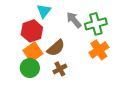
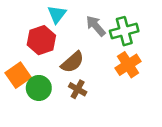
orange square: (33, 52) -> (18, 75), moved
brown cross: (60, 69) -> (78, 89), turned -32

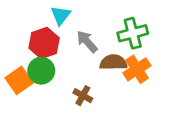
gray arrow: (96, 26) -> (87, 42), moved
brown semicircle: (72, 62) -> (113, 62), moved, turned -140
green circle: (39, 88) -> (41, 71), moved

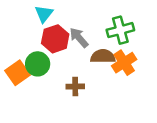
cyan triangle: (61, 15) -> (44, 14), moved
red hexagon: (44, 43) -> (55, 39), moved
brown cross: (83, 96) -> (75, 86), turned -30

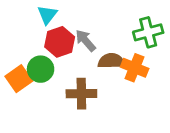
green cross: (120, 30) -> (148, 32), moved
orange cross: (124, 63) -> (135, 68), turned -35
brown cross: (75, 86) -> (81, 94), size x1.5

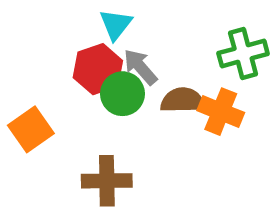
cyan triangle: (47, 15) -> (116, 24), moved
green circle: (41, 69) -> (122, 94), moved
brown cross: (81, 94) -> (107, 181), moved

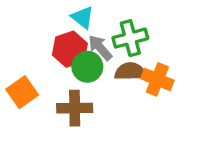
cyan triangle: (116, 24) -> (83, 17), turned -30
green cross: (243, 53) -> (130, 38), moved
brown cross: (107, 181) -> (75, 108), moved

